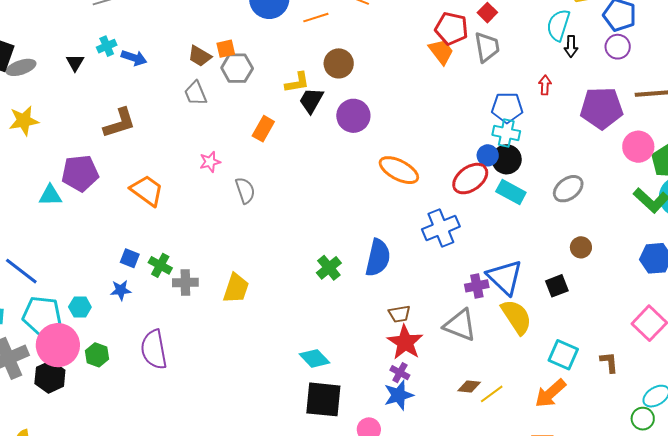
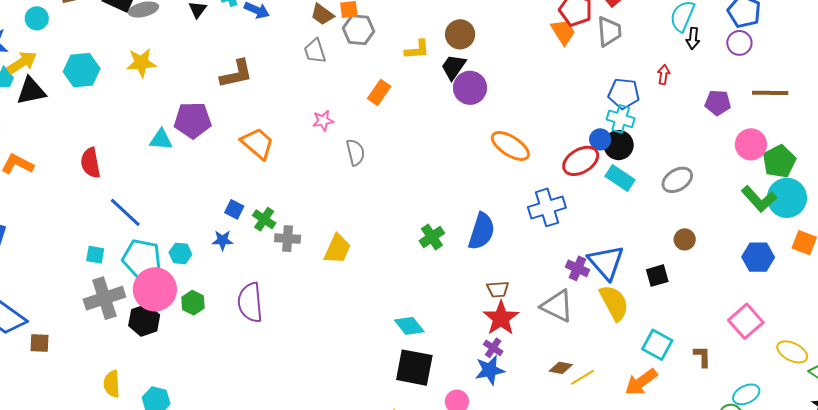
black trapezoid: (311, 100) -> (453, 67), moved
purple pentagon: (601, 108) -> (718, 103), size x0.6
purple cross: (477, 286) -> (578, 268), turned 30

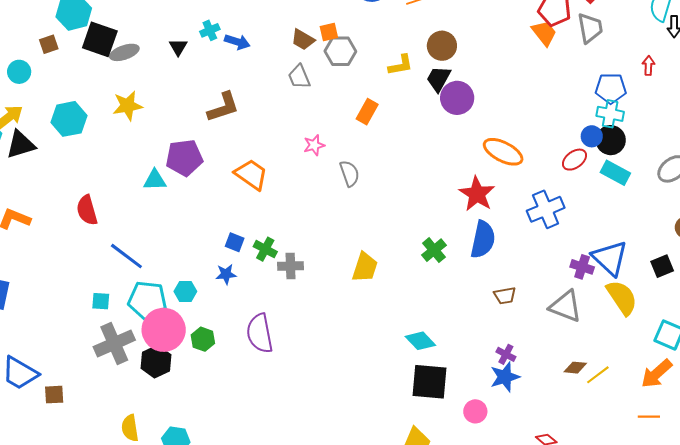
red ellipse: (581, 161) -> (574, 160), size x0.7
yellow trapezoid: (337, 249) -> (365, 267), moved
red star: (501, 318) -> (477, 194), moved

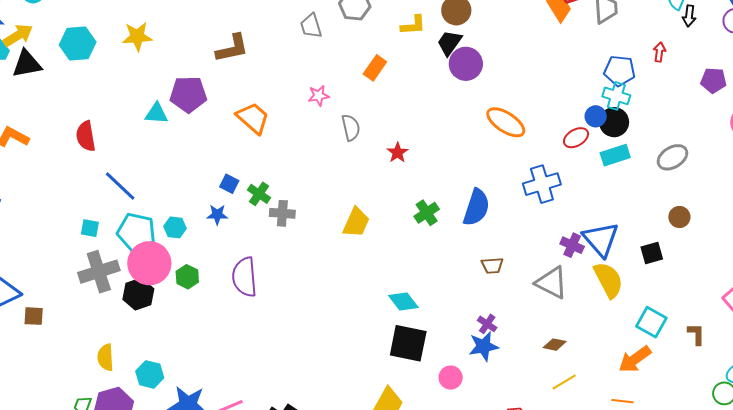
cyan rectangle: (615, 173) -> (615, 155), turned -52
red star: (477, 194) -> (398, 153), moved, size x0.6
yellow line: (598, 375) -> (564, 382), moved

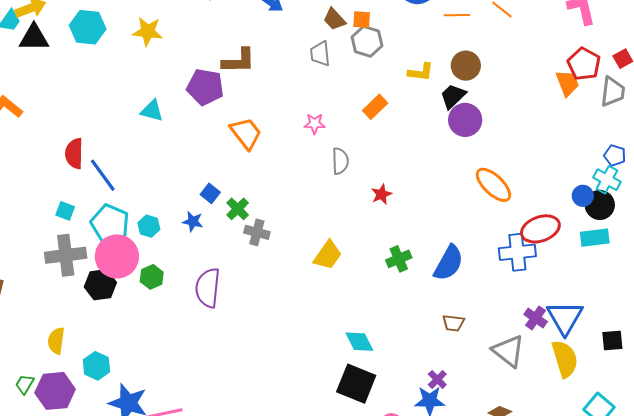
blue pentagon: (620, 71) -> (615, 155), size x0.7
purple pentagon: (188, 94) -> (205, 87), moved
red semicircle: (86, 136) -> (74, 154), moved
red ellipse: (576, 138) -> (540, 229), moved, size x1.5

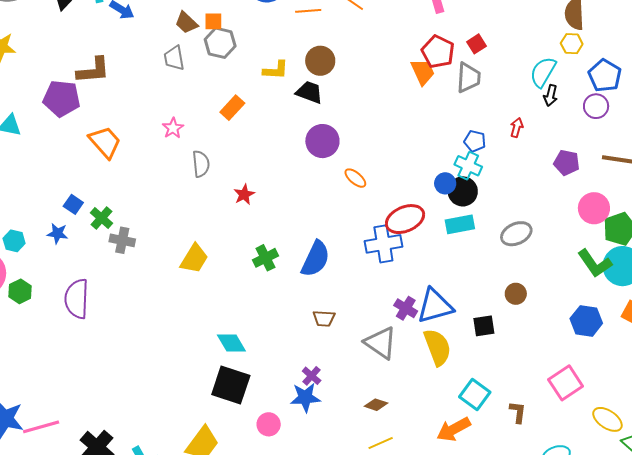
black trapezoid: (453, 96) -> (309, 92), turned 68
purple circle: (465, 120) -> (322, 141), moved
pink star: (315, 124) -> (173, 128), turned -30
orange ellipse: (493, 185) -> (355, 178), size x0.6
blue triangle: (565, 318) -> (435, 306), turned 48

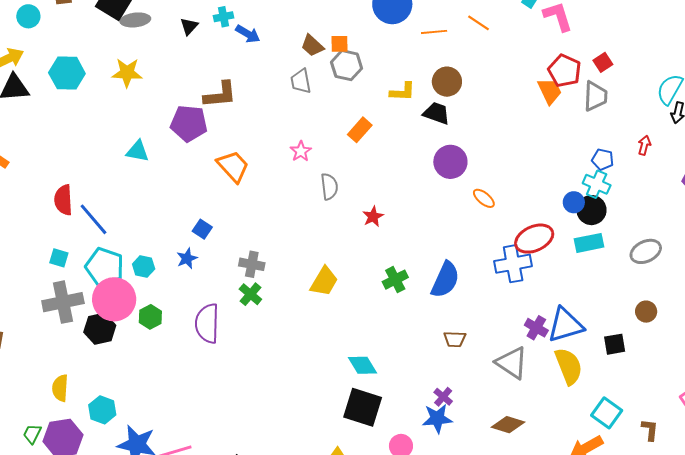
green cross: (102, 218) -> (250, 294), moved
blue star: (58, 233) -> (187, 258), turned -30
brown diamond: (376, 405) -> (508, 425), size x1.4

